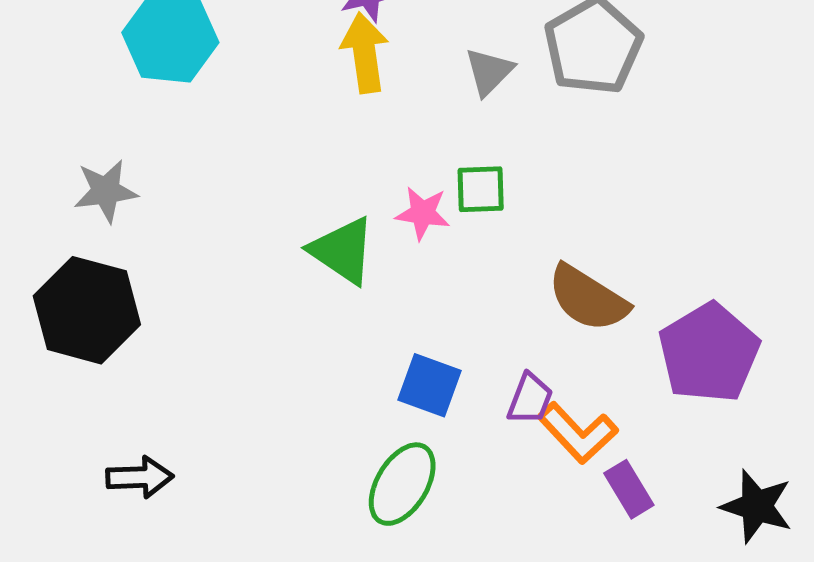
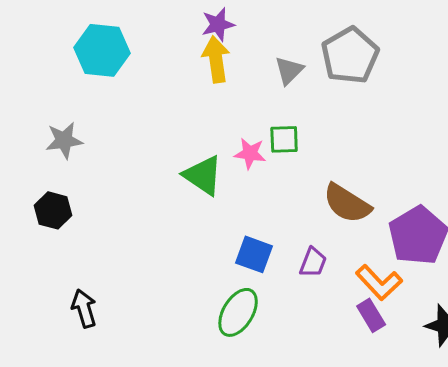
black hexagon: (87, 310) -> (53, 210), size x0.6
orange L-shape: (578, 433) -> (379, 282), moved
black arrow: (140, 477) -> (84, 308), turned -105

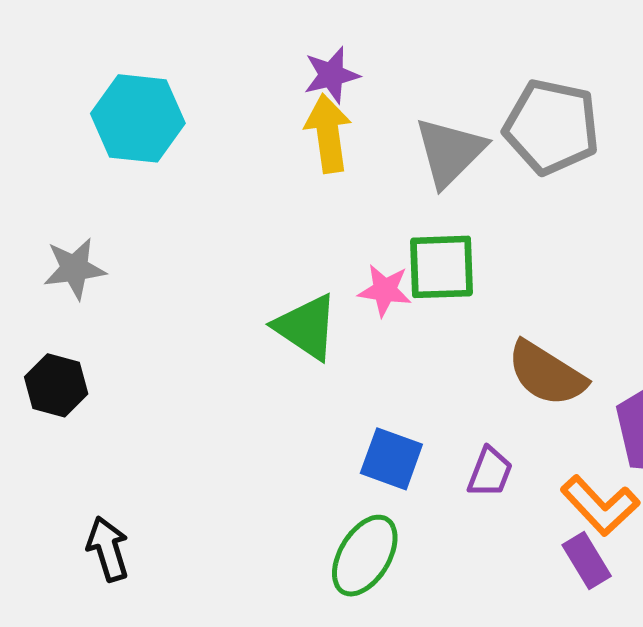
gray pentagon: (350, 55) -> (552, 127), turned -30
gray triangle: (289, 70) -> (450, 152), size x1.5
green square: (284, 139) -> (442, 267), size x1.4

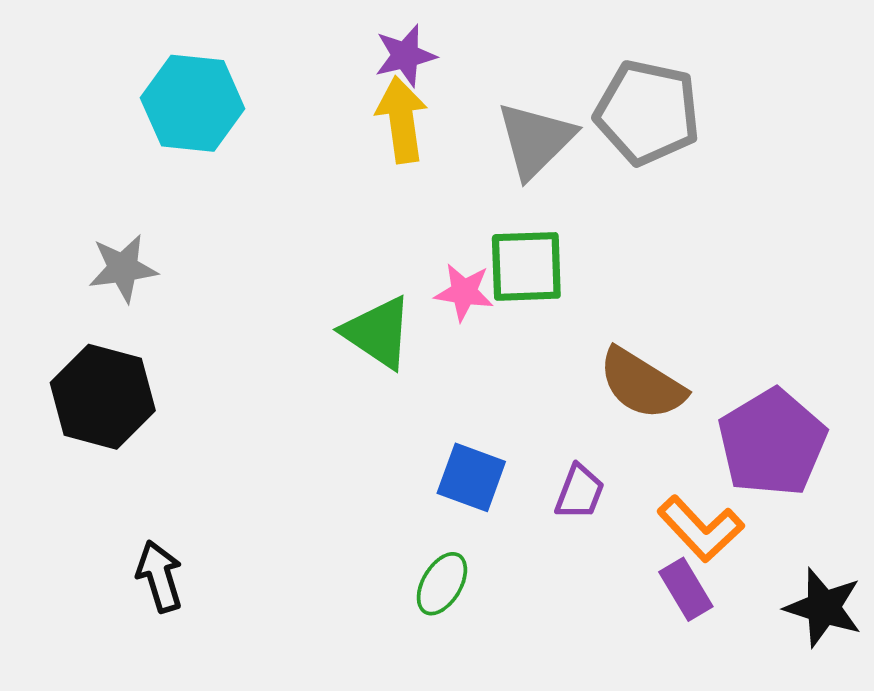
black hexagon: (56, 385) -> (103, 397), size x1.5
green ellipse: (365, 556) -> (442, 584), size x0.7

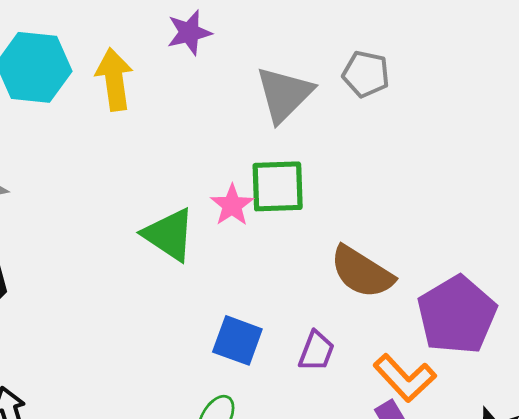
gray pentagon: (647, 112) -> (366, 74), size x0.6
yellow arrow: (402, 120) -> (114, 79), moved
pink star: (464, 292) -> (232, 205), turned 30

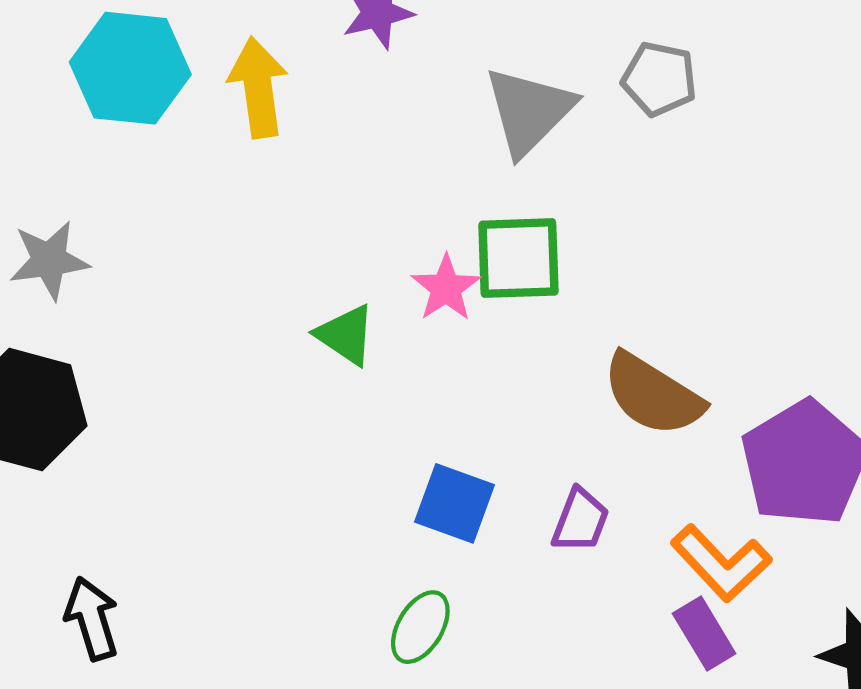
green triangle: (169, 235) -> (346, 335), size x0.7

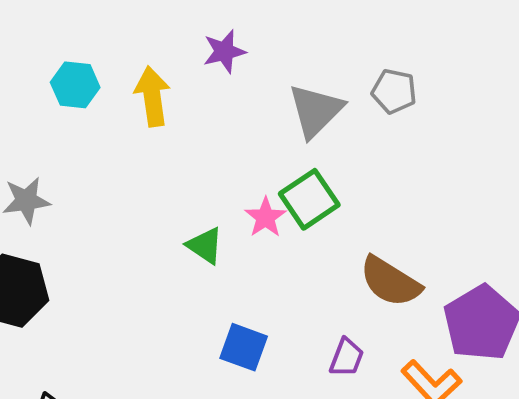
cyan hexagon: (130, 68) -> (75, 85), size x0.7
green square: (518, 258) -> (309, 199), turned -32
blue square: (454, 503) -> (244, 347), moved

